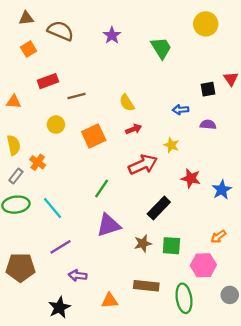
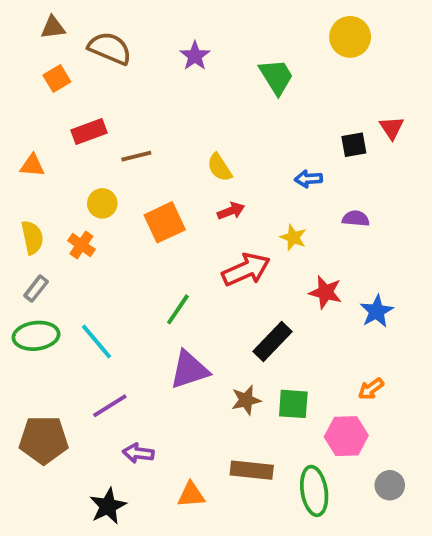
purple semicircle: (208, 125) -> (356, 219), moved
orange cross: (38, 162) -> (81, 245), moved

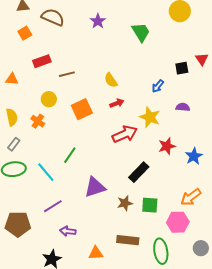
blue arrow: (308, 179) -> (158, 86), turned -48
yellow star: (293, 237) -> (150, 117), size x1.5
red star: (325, 292) -> (167, 146), turned -30
green line: (178, 309) -> (70, 155), moved
orange arrow: (371, 389) -> (191, 197), size x1.5

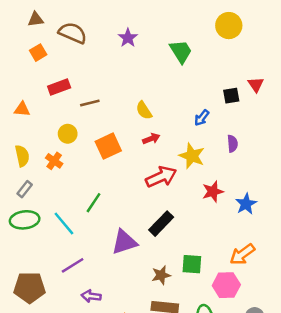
purple semicircle: (183, 107) -> (232, 144), turned 80
black rectangle: (139, 172) -> (161, 224), moved
brown star: (125, 203) -> (161, 275), moved

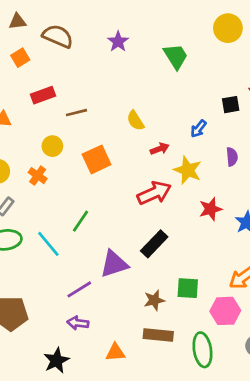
red arrow: (151, 139) -> (160, 149), moved
purple line: (73, 265) -> (79, 289), moved

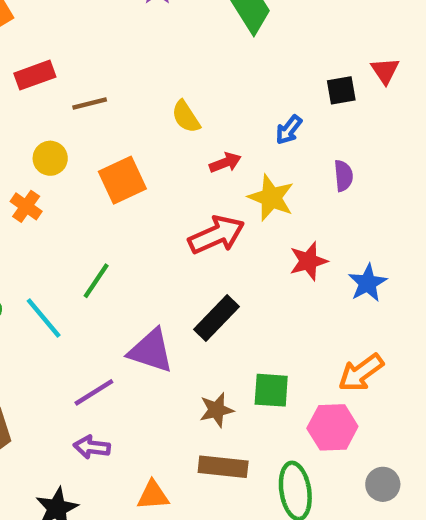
purple triangle: (114, 264) -> (151, 351), turned 36

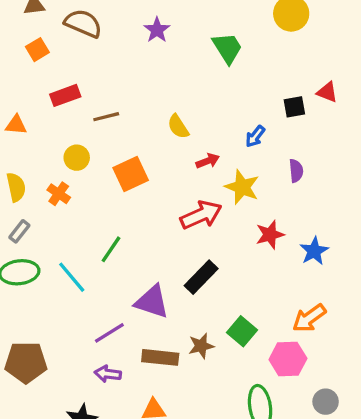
red triangle: (385, 71) -> (327, 92), turned -35
green square: (271, 390) -> (242, 331), turned 36
brown rectangle: (223, 467) -> (160, 357), moved

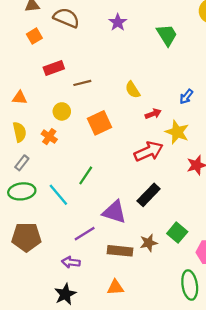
orange triangle: (16, 125) -> (20, 98), moved
brown pentagon: (26, 362) -> (26, 237), moved
purple arrow: (108, 374) -> (71, 262), moved

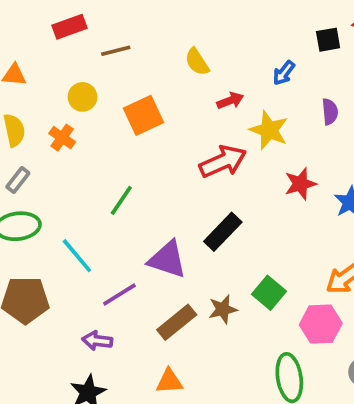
cyan line: (58, 195) -> (77, 256), moved
brown rectangle: (120, 251) -> (177, 322), turned -45

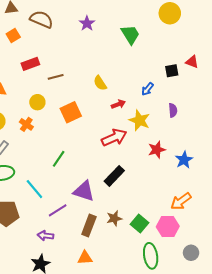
green square: (269, 293) -> (139, 223), moved
brown rectangle: (177, 322) -> (89, 225), turned -30

